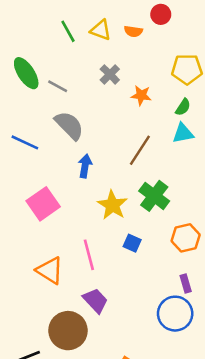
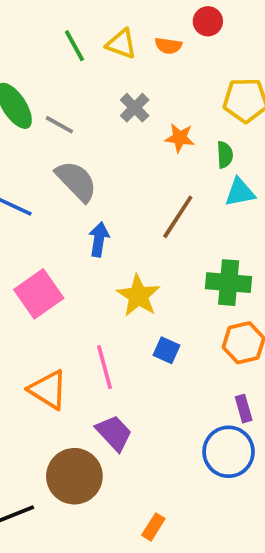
green semicircle: (183, 107) -> (225, 155), moved, turned -36
green cross: (154, 196) -> (229, 283), moved, turned -32

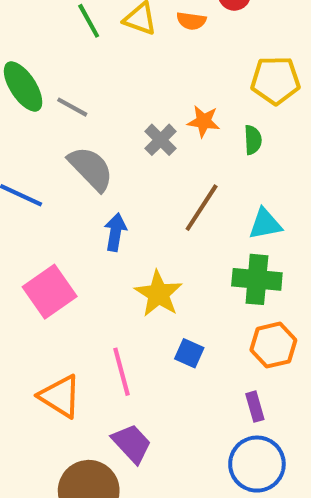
gray cross: (135, 108) -> (161, 140), moved
cyan triangle: (240, 192) -> (265, 224), moved
purple rectangle: (244, 409) -> (255, 407), moved

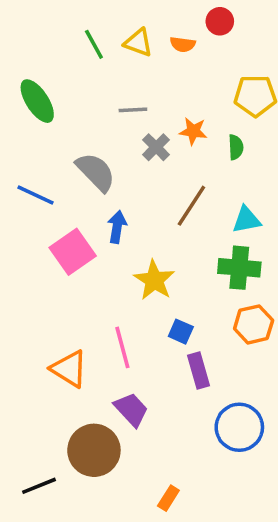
gray line: (72, 107) -> (133, 110), moved, turned -32
pink square: (50, 292) -> (73, 252), moved
purple rectangle: (255, 407) -> (199, 371), moved, size x1.4

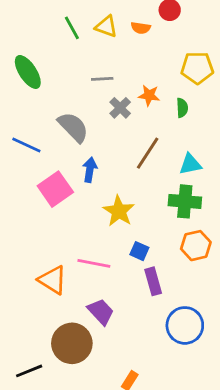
pink line: (122, 347) -> (94, 263), turned -64

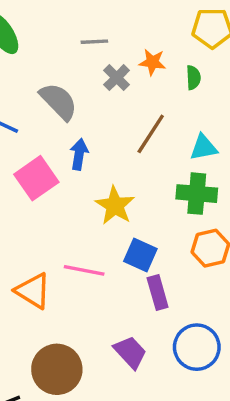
blue square: (139, 251) -> (140, 255), size x1.4
purple trapezoid: (101, 312) -> (130, 352), moved

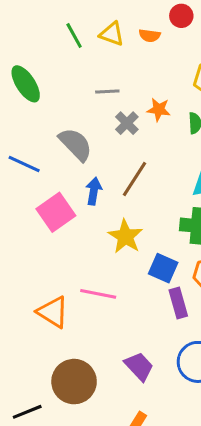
brown line: (151, 134) -> (134, 179), moved
blue square: (140, 255) -> (163, 268), moved
purple rectangle: (158, 293) -> (178, 303), moved

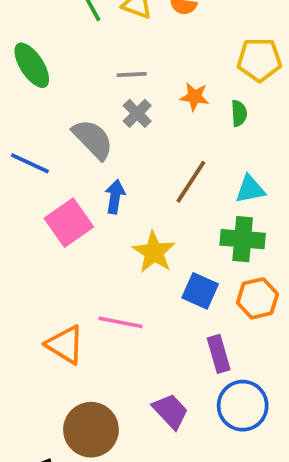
gray cross: (127, 123) -> (137, 113), moved
brown line: (134, 179) -> (191, 182), moved
purple rectangle: (178, 303) -> (219, 354), moved

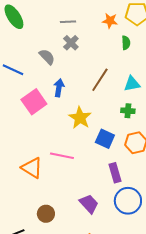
orange star: (195, 97) -> (110, 21), moved
gray semicircle: (93, 139) -> (47, 57), size x0.7
green cross: (243, 239) -> (128, 111), size x0.6
brown circle: (91, 430) -> (46, 214), size x0.6

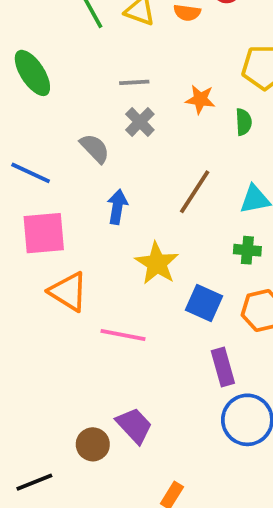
orange star: (110, 21) -> (200, 99), moved
pink square: (34, 102) -> (44, 233), moved, turned 30
orange triangle: (32, 168) -> (68, 292), moved
purple trapezoid: (89, 204) -> (134, 426), moved

